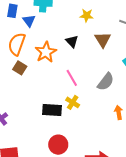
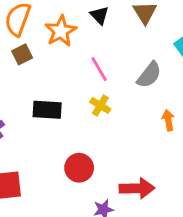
brown square: (20, 68) -> (22, 54), turned 32
black rectangle: (52, 110) -> (47, 110), moved

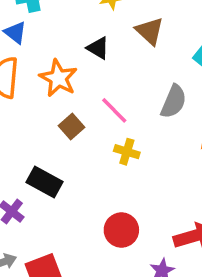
brown square: (22, 54) -> (71, 127), moved
black rectangle: (47, 110) -> (45, 182), moved, turned 40

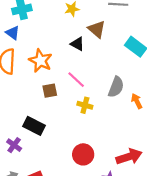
black triangle: (98, 48) -> (77, 44), moved
gray semicircle: (174, 102) -> (116, 87), moved
brown square: (71, 127) -> (50, 91), turned 32

